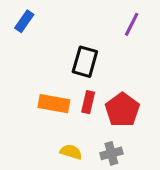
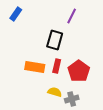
purple line: (132, 24) -> (72, 16), moved
yellow semicircle: (71, 152) -> (55, 92), moved

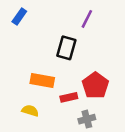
red rectangle: (57, 66) -> (69, 97), moved, turned 64
yellow semicircle: (55, 92) -> (30, 111), moved

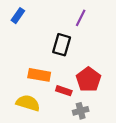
red rectangle: (69, 97) -> (64, 91), turned 32
yellow semicircle: (30, 111) -> (28, 103), size x1.5

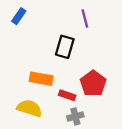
purple line: (81, 18) -> (85, 18), turned -42
gray cross: (81, 111) -> (75, 116), moved

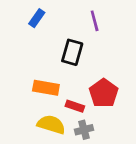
blue rectangle: (19, 16) -> (37, 18), moved
yellow semicircle: (29, 108) -> (51, 125), moved

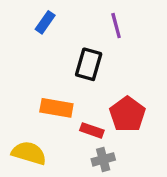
yellow semicircle: (51, 125) -> (29, 153), moved

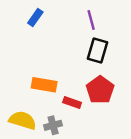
black rectangle: (89, 64) -> (97, 50), moved
gray cross: (103, 159) -> (53, 125), moved

